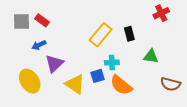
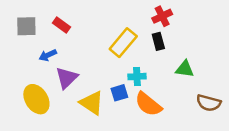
red cross: (161, 13) -> (162, 16), moved
red rectangle: (42, 20) -> (62, 25), moved

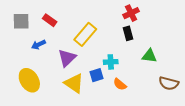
yellow rectangle: (123, 43) -> (85, 34), moved
purple triangle: (67, 78) -> (67, 58), moved
orange semicircle: (148, 104) -> (120, 84), size x0.6

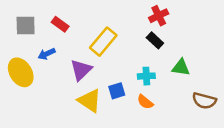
black rectangle: (128, 33) -> (155, 40), turned -32
cyan cross: (111, 62) -> (146, 76), moved
yellow ellipse: (29, 80) -> (21, 72), moved

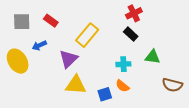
blue square: (117, 91) -> (105, 94), moved
yellow triangle: (90, 101) -> (76, 85), turned -30

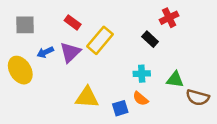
red cross: (134, 13) -> (169, 18), moved
red rectangle: (51, 21) -> (73, 22), moved
green triangle: (153, 57) -> (175, 80), moved
purple triangle: (68, 59) -> (70, 52), moved

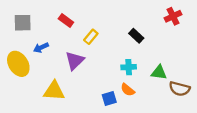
red cross: (169, 18) -> (173, 16), moved
yellow rectangle: (100, 40) -> (91, 37), size x0.6
purple triangle: (70, 52) -> (75, 61), moved
yellow triangle: (87, 97) -> (54, 91), moved

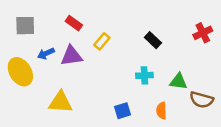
red cross: (173, 16) -> (203, 33), moved
purple triangle: (75, 61) -> (71, 56), moved, turned 36
orange semicircle: (128, 90) -> (161, 111), moved, turned 48

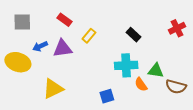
yellow ellipse: (20, 72) -> (18, 62), turned -40
cyan cross: (144, 75) -> (126, 65), size x1.5
yellow triangle: (60, 102) -> (53, 89), turned -30
orange semicircle: (161, 111) -> (141, 84), moved, turned -32

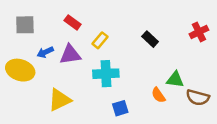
cyan cross: (126, 65) -> (106, 74), moved

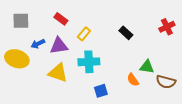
yellow triangle: (60, 100) -> (58, 73), moved, turned 45

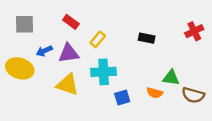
black rectangle: (126, 33) -> (147, 38), turned -32
orange semicircle: (133, 80) -> (155, 93), turned -40
blue square: (101, 91) -> (122, 97), moved

